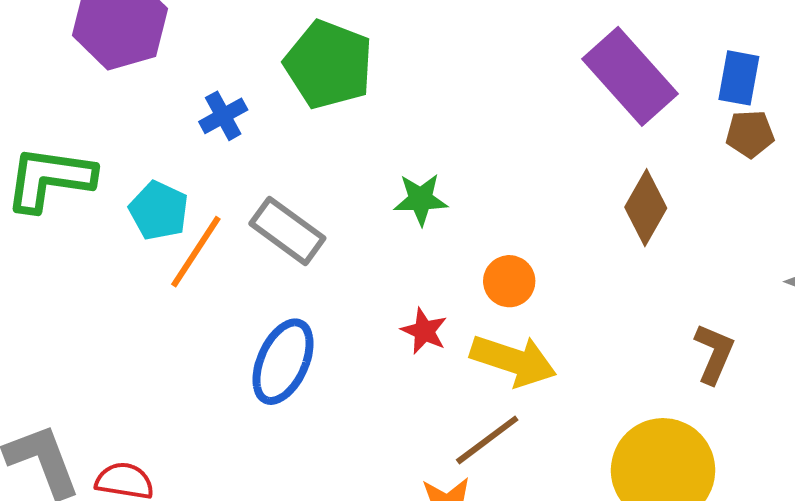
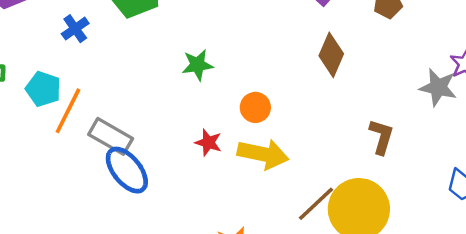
gray rectangle: (287, 231) -> (111, 136), moved
blue ellipse: (283, 362) -> (127, 170), turned -57
brown line: (487, 440) -> (316, 204), moved

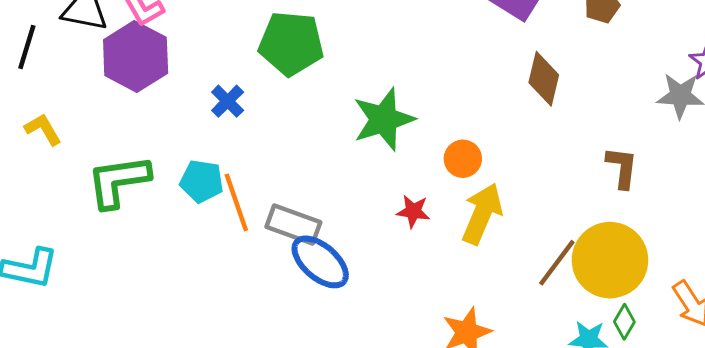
green star: (198, 65) -> (384, 119), size x1.6
orange line: (68, 111) -> (236, 202), turned -36
yellow arrow: (263, 154) -> (482, 214), turned -69

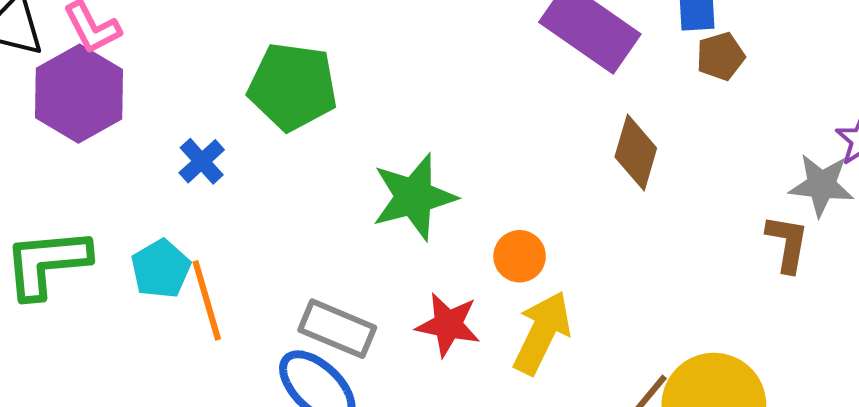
brown L-shape: (622, 167) -> (787, 243), moved
cyan pentagon: (202, 181) -> (161, 269), turned 30
red star: (413, 211) -> (448, 325), size x1.4
gray rectangle: (293, 225) -> (337, 329), moved

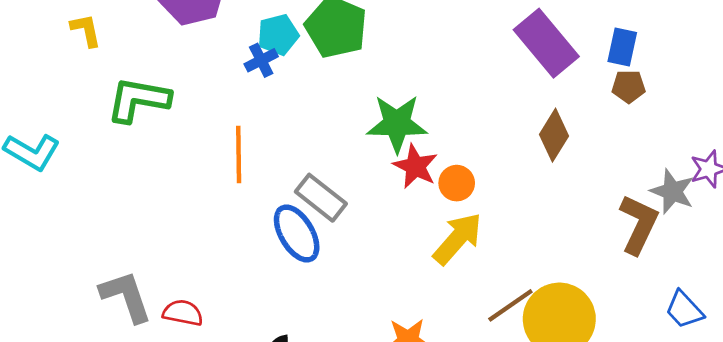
brown L-shape: (787, 243) -> (639, 224), size x1.4
cyan pentagon: (161, 269) -> (278, 35), moved
red star: (448, 325) -> (415, 166), moved

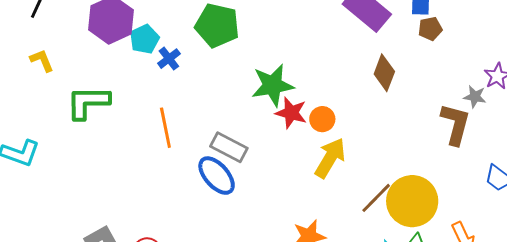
cyan pentagon: (278, 35) -> (144, 39), moved
gray star: (672, 191) -> (475, 97), size x0.7

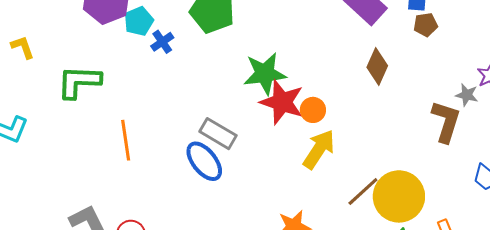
yellow L-shape: (42, 60) -> (23, 47), moved
red star: (291, 113) -> (282, 102), size x1.4
orange line: (165, 128) -> (126, 140), moved

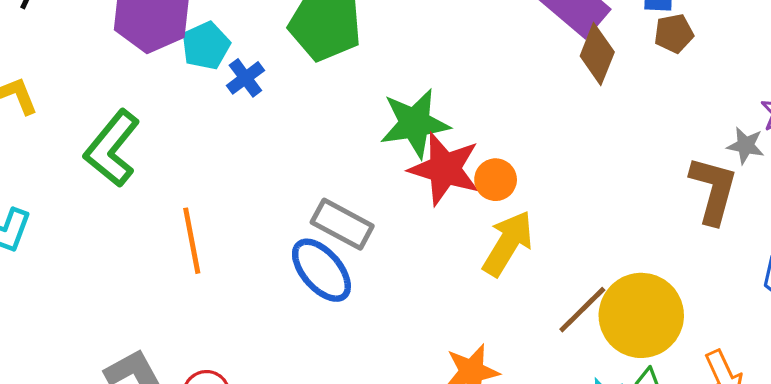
brown diamond: (377, 67) -> (597, 54), moved
green L-shape: (79, 82) -> (112, 148), turned -51

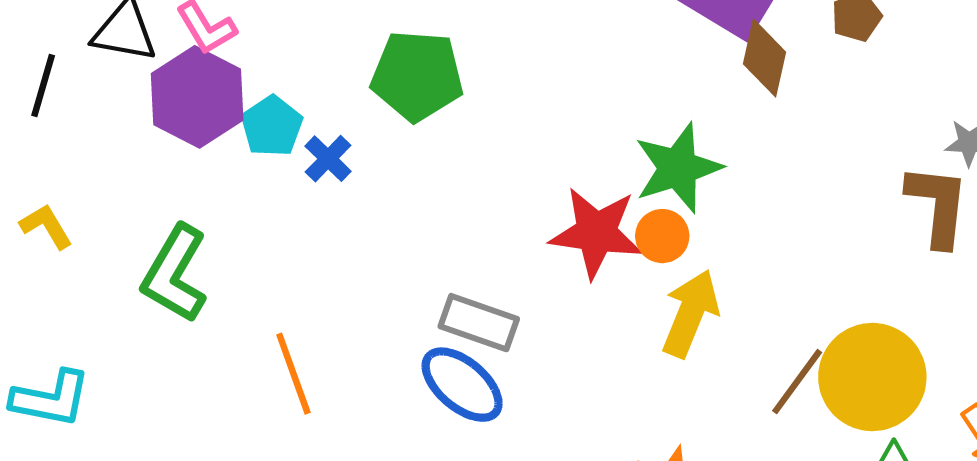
green star: (415, 123) -> (678, 168), moved

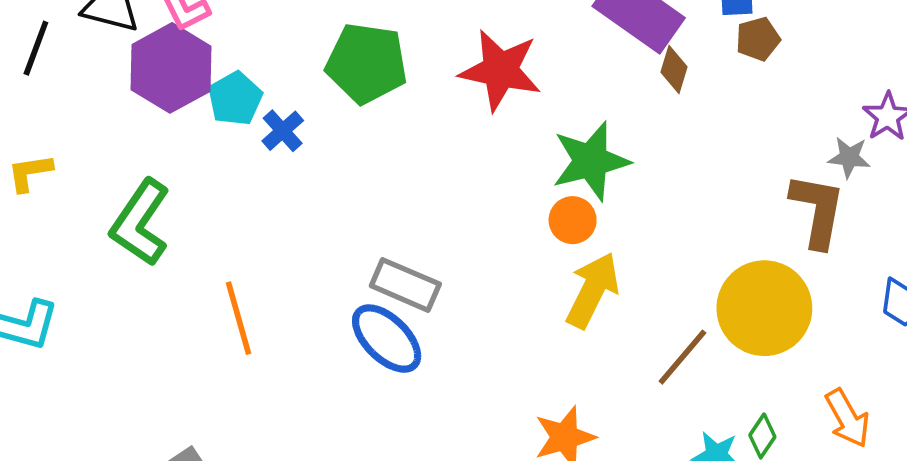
brown diamond: (764, 58) -> (674, 70), size x0.7
yellow L-shape: (46, 226) -> (30, 173), turned -72
red star: (596, 233) -> (500, 70), moved
yellow circle: (872, 377) -> (764, 308), moved

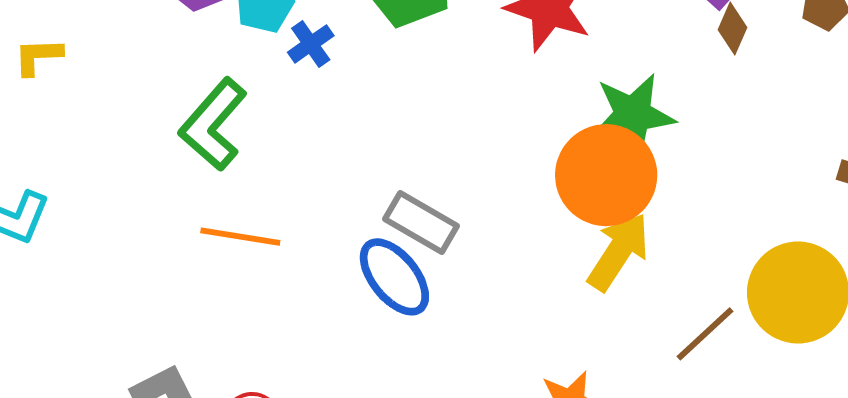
orange circle: (573, 220) -> (606, 175), size x2.0
green L-shape: (140, 223) -> (213, 124), moved
orange line: (239, 318) -> (240, 237), turned -72

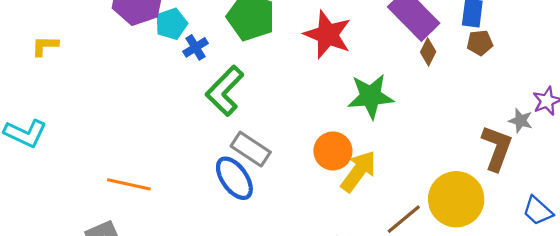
green L-shape: (213, 124) -> (225, 91), moved
orange circle: (606, 175) -> (333, 151), moved, size x0.7
orange line: (240, 237) -> (129, 184), moved

